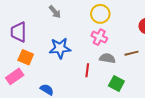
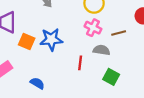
brown line: (132, 53) -> (119, 33), moved
orange square: (26, 57) -> (27, 42), moved

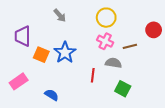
blue star: (51, 39) -> (65, 53), turned -30

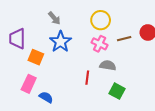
brown line: (130, 46) -> (124, 39), moved
blue star: (65, 53) -> (60, 42), moved
pink rectangle: (19, 81) -> (29, 84), moved, turned -30

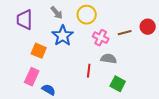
yellow circle: (101, 20) -> (87, 15), moved
purple trapezoid: (17, 39) -> (25, 20), moved

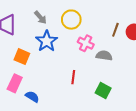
brown line: (125, 33) -> (115, 30), moved, turned -56
gray semicircle: (109, 59) -> (104, 56), moved

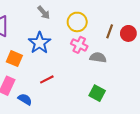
gray arrow: (40, 17) -> (44, 13), moved
yellow circle: (71, 20) -> (77, 22), moved
red line: (73, 77) -> (47, 79), moved, turned 56

